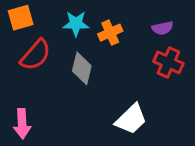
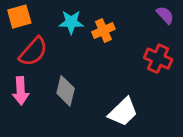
purple semicircle: (162, 28) -> (165, 15), moved, turned -120
gray diamond: (82, 68) -> (66, 91), moved
pink arrow: (22, 124) -> (21, 91), moved

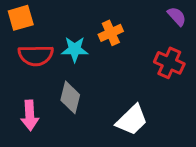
cyan star: (71, 22) -> (75, 49), moved
red semicircle: (33, 52) -> (36, 55), turned 48
pink arrow: (21, 91) -> (30, 115), moved

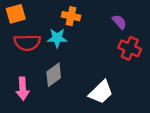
purple semicircle: (177, 16) -> (119, 22), moved
orange cross: (111, 33) -> (71, 16), moved, turned 36
gray diamond: (70, 97) -> (54, 75), turned 40

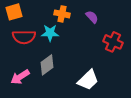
purple semicircle: (119, 22) -> (92, 17), moved
pink arrow: (23, 89) -> (20, 77), turned 60

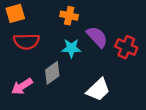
purple semicircle: (92, 17) -> (97, 37), moved, size x1.5
cyan star: (50, 33) -> (71, 48), moved

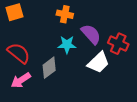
red semicircle: (26, 41) -> (19, 53), moved, turned -140
white trapezoid: (98, 90) -> (98, 62), moved

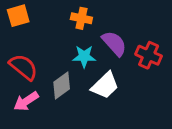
white trapezoid: (98, 62) -> (105, 85), moved

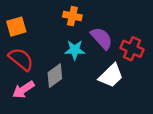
orange square: (18, 16) -> (16, 27), moved
white trapezoid: (105, 85) -> (111, 76), moved

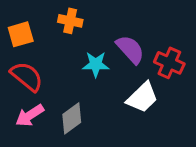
orange cross: (72, 16) -> (70, 21), moved
gray diamond: (55, 76) -> (72, 118), moved

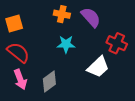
orange cross: (70, 21) -> (62, 14), moved
purple semicircle: (130, 49) -> (91, 17), moved
pink arrow: (30, 115) -> (20, 79), turned -78

